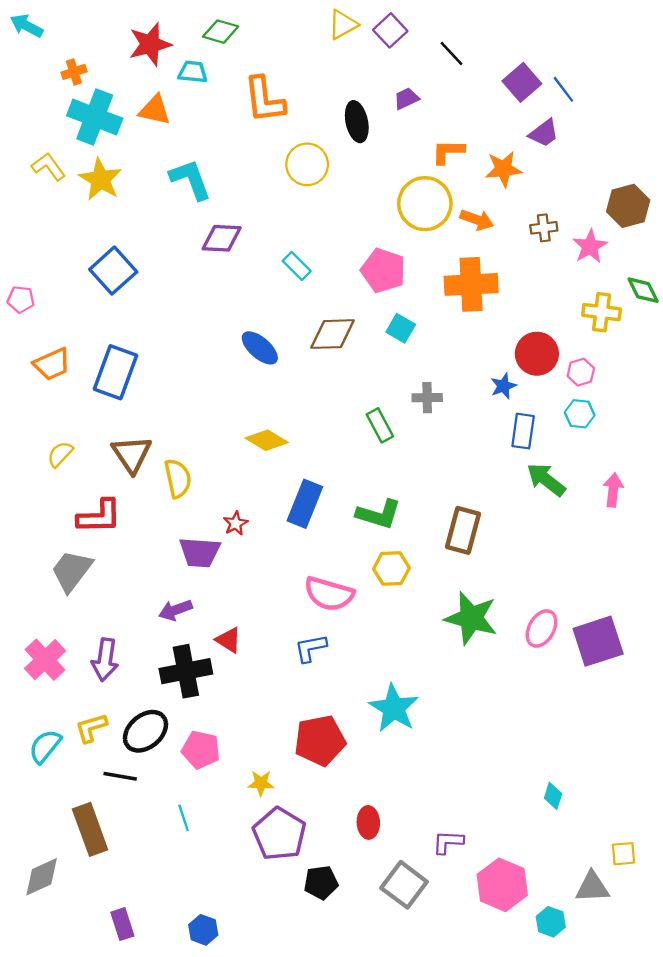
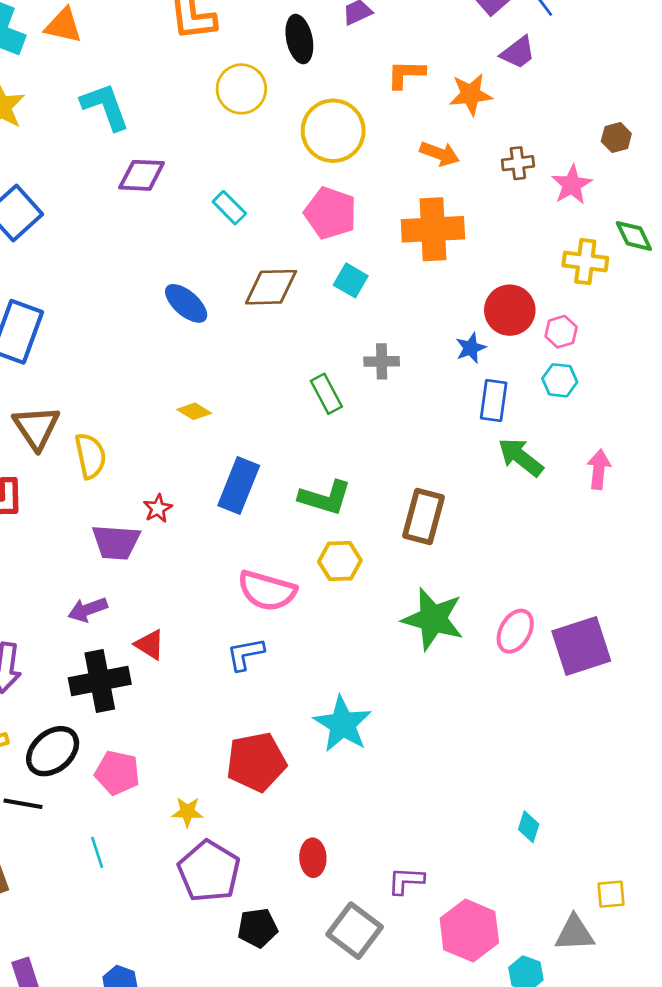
yellow circle: (425, 204) -> (333, 131), moved
brown hexagon: (628, 206) -> (616, 138), size x0.6
yellow diamond: (267, 440) -> (194, 411), size x0.7

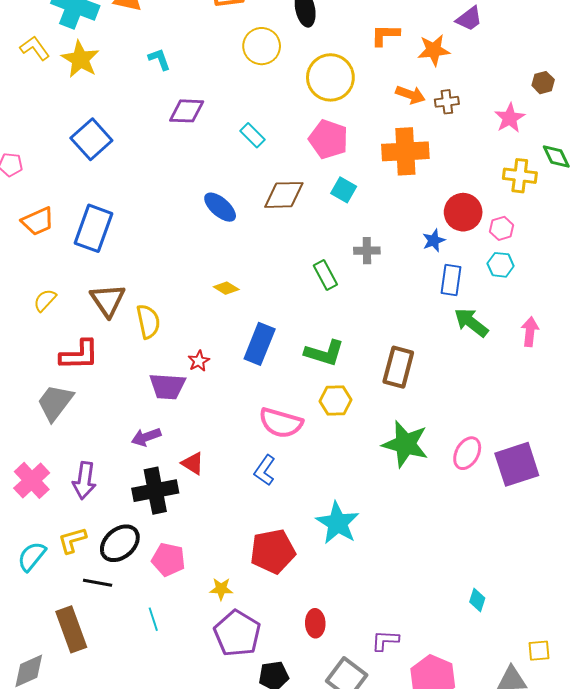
cyan L-shape: (105, 106) -> (159, 59), size x0.6
brown cross: (518, 163) -> (447, 102), moved
blue L-shape: (245, 654) -> (265, 470), turned -44

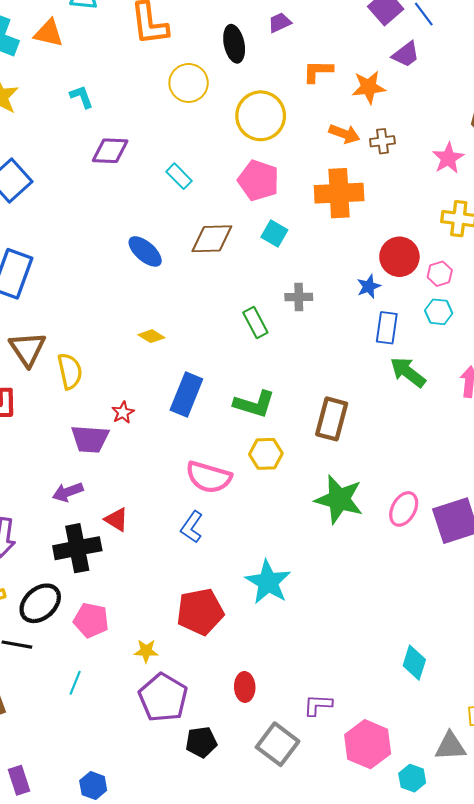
cyan diamond: (477, 600) -> (414, 663), size x1.4
cyan line: (153, 619) -> (75, 683), turned 40

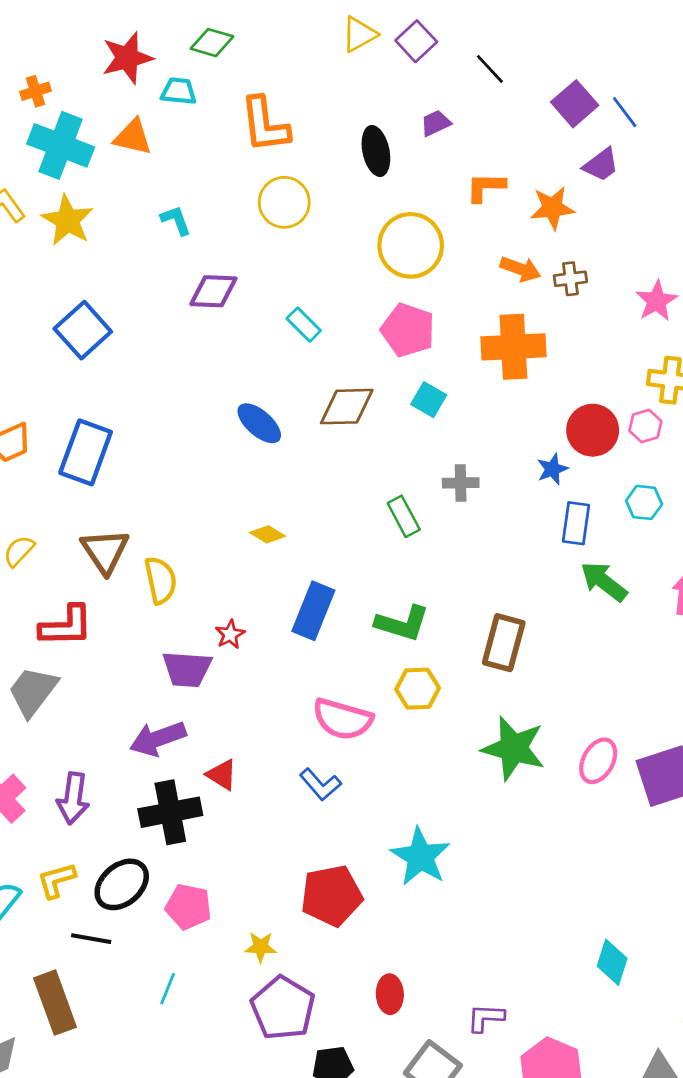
yellow circle: (189, 83) -> (284, 202), moved
pink hexagon: (440, 274) -> (645, 426), moved
purple arrow: (68, 492) -> (158, 739), size x1.4
blue L-shape: (192, 527) -> (320, 784), turned -76

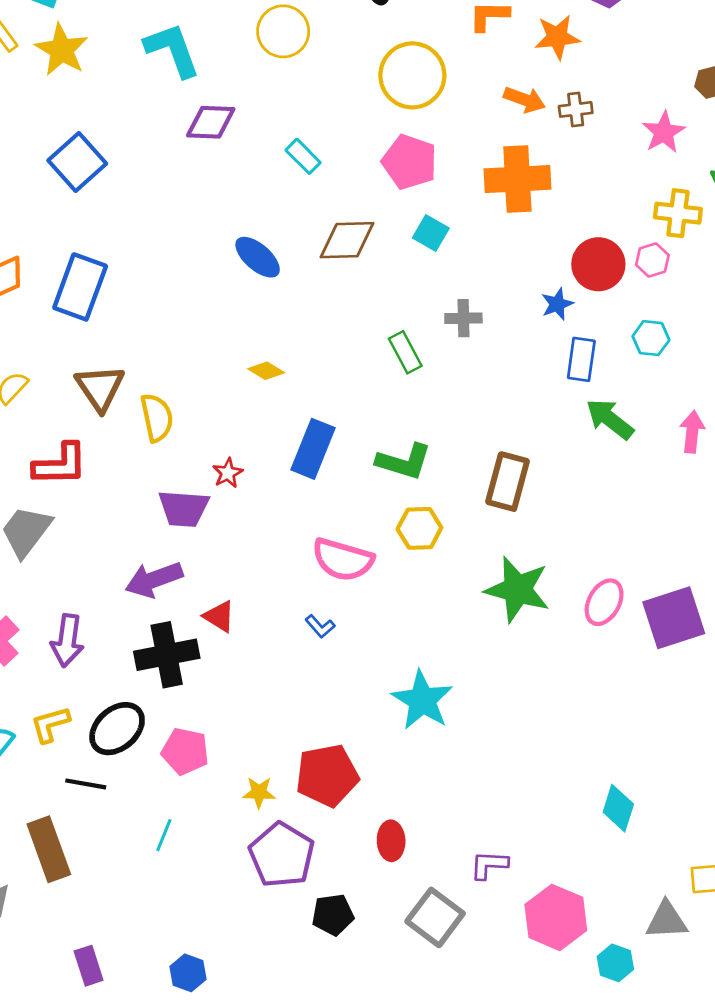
cyan L-shape: (176, 220) -> (172, 50), size x1.8
blue L-shape: (320, 784) -> (320, 626), size x0.7
red pentagon: (331, 896) -> (327, 775), moved

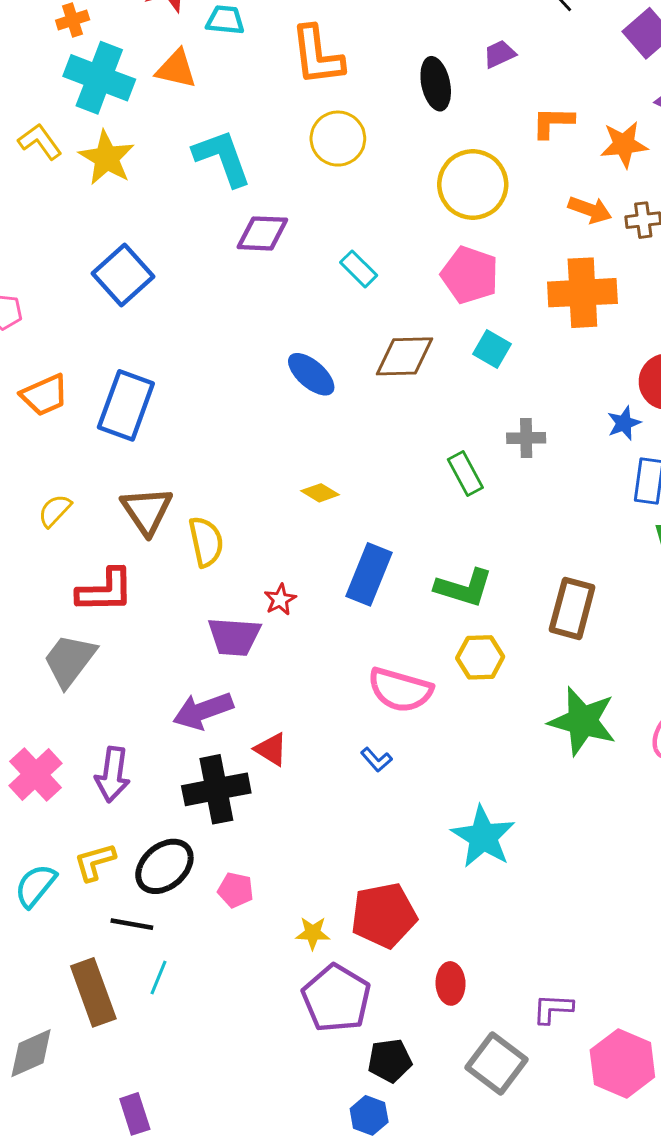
pink pentagon: (185, 751) -> (236, 890), size x0.7
cyan line: (164, 835) -> (159, 978), moved
blue hexagon: (188, 973) -> (369, 1115), moved

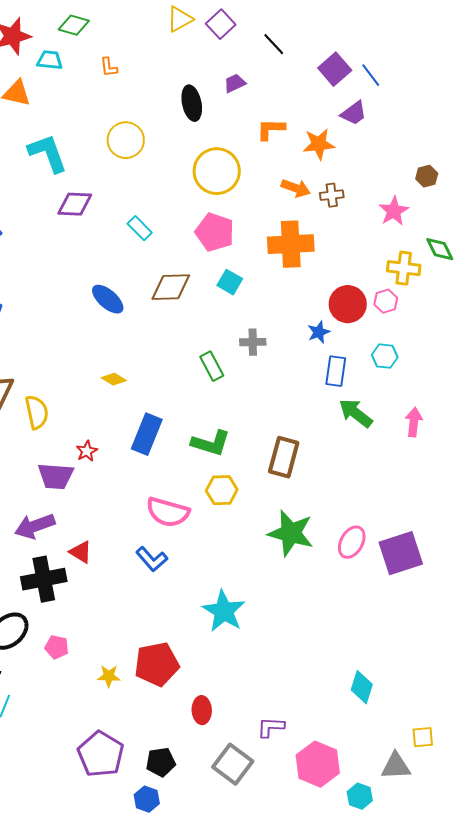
orange L-shape: (317, 56) -> (109, 67), moved, size x0.5
blue L-shape: (376, 760) -> (152, 559), size x1.5
purple pentagon: (336, 998) -> (101, 754), moved

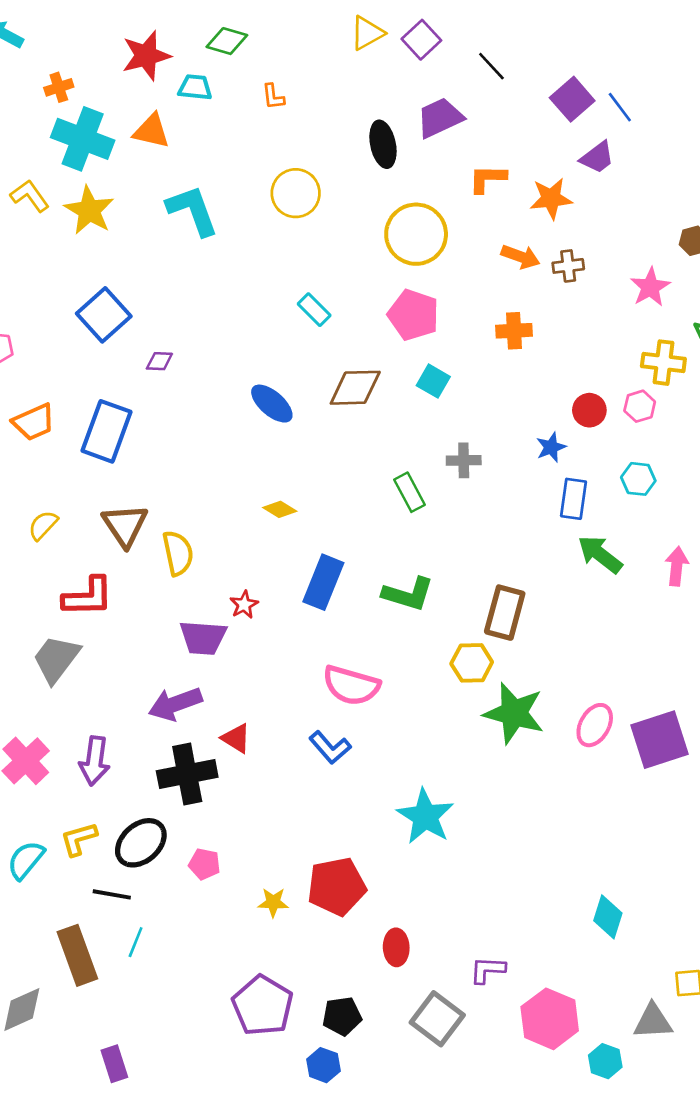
purple trapezoid: (235, 83) -> (440, 118), size x1.6
purple diamond: (75, 204) -> (159, 361), moved, size x0.6
orange cross: (291, 244) -> (514, 331), size x0.6
red circle: (348, 304) -> (589, 410), size x0.7
yellow hexagon: (222, 490) -> (472, 663), moved

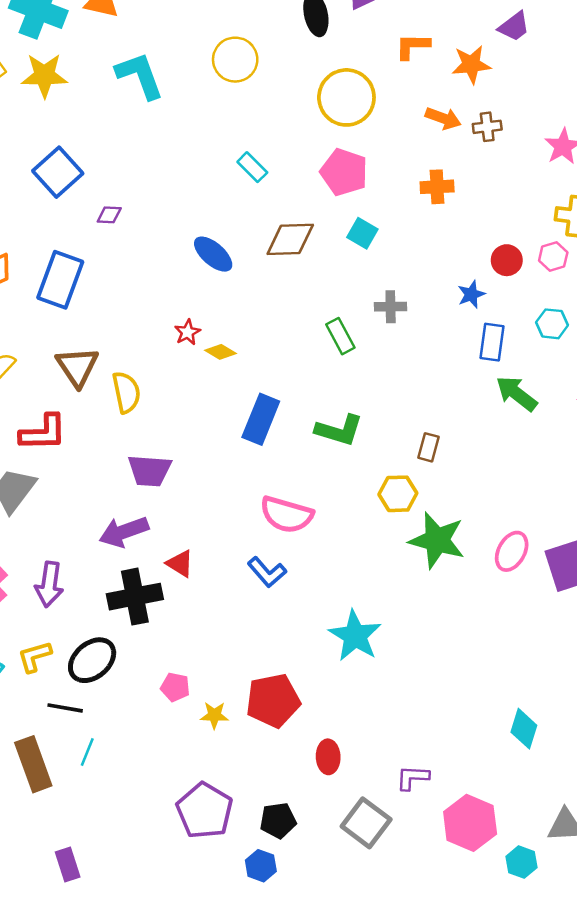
yellow star: (89, 210) -> (44, 75), turned -30
red star: (244, 605) -> (187, 332), moved
brown rectangle: (505, 613) -> (428, 447), size x0.6
pink pentagon: (204, 864) -> (175, 687), moved

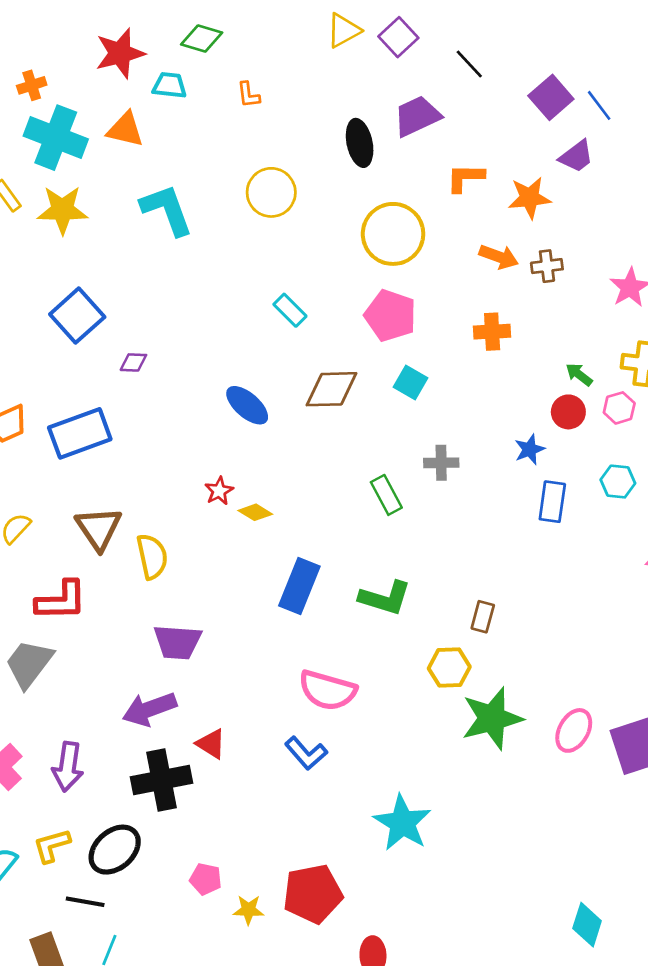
blue rectangle: (60, 280) -> (80, 433), turned 50
green arrow: (517, 394) -> (579, 374), moved, size x0.6
green star: (437, 540) -> (492, 718), turned -30

